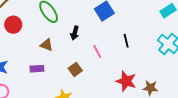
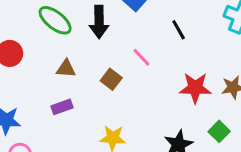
black arrow: (75, 33) -> (99, 22), moved, size x1.5
brown square: (75, 69) -> (111, 79), moved

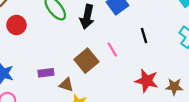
brown triangle: (66, 69) -> (66, 85), moved
brown square: (111, 79) -> (86, 61), size x1.5

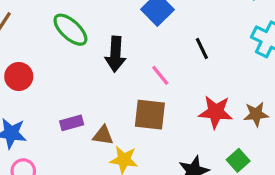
black arrow: (87, 17) -> (115, 54), moved
red circle: (16, 25) -> (19, 76), moved
brown square: (86, 61) -> (150, 115), moved, turned -35

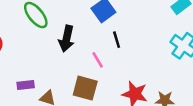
black line: (202, 49) -> (117, 40), moved

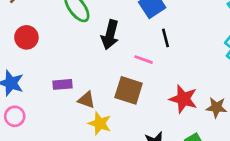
pink line: (98, 60) -> (144, 60), turned -42

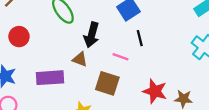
purple rectangle: (63, 84) -> (50, 78), size x1.6
brown triangle: (86, 100) -> (80, 59), moved

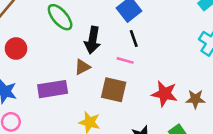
black line: (140, 38) -> (134, 38), moved
brown triangle: (80, 59) -> (82, 67), turned -42

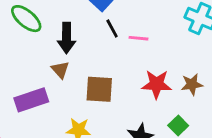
pink line: (125, 60) -> (139, 38), moved
brown triangle: (82, 67) -> (60, 70), turned -35

